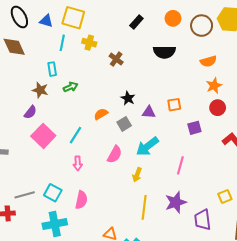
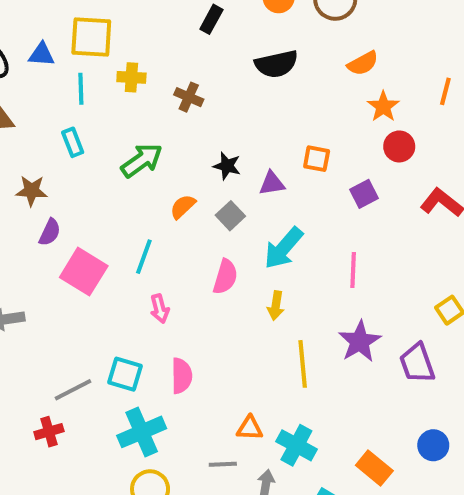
green arrow: (71, 87) -> (142, 160), moved, size x1.5
brown star: (40, 90) -> (32, 191), moved
orange square: (174, 105) -> (317, 159), turned 32

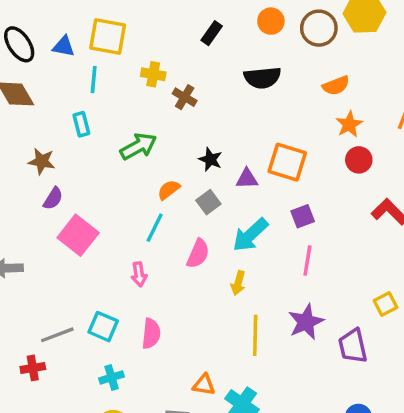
yellow cross: (131, 77) -> (153, 74), moved
orange square: (317, 159) -> (287, 162), size x1.6
purple square: (364, 194) -> (303, 216), moved
cyan line: (144, 257) -> (155, 228), moved
cyan cross: (142, 432) -> (112, 377), size x0.6

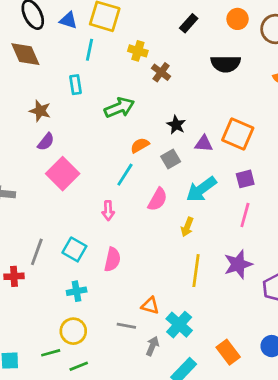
gray line: (57, 335) -> (37, 252), turned -56

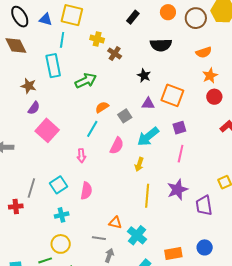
cyan rectangle: (76, 85) -> (53, 66), size x1.6
black star: (176, 125) -> (144, 75), moved
cyan square: (74, 249) -> (58, 185), turned 30
gray arrow: (152, 346) -> (109, 255), moved
orange rectangle: (228, 352) -> (173, 254), turned -60

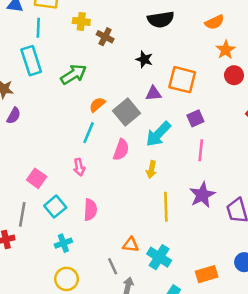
gray square: (125, 116) -> (127, 112), size x1.5
pink square: (47, 130) -> (37, 178), moved, size x0.7
gray line: (99, 238) -> (113, 266), turned 64

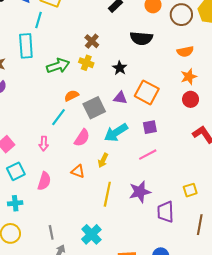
yellow cross: (81, 21) -> (86, 63), moved
pink line: (201, 150) -> (148, 155), turned 42
orange triangle: (131, 245) -> (78, 171), moved

